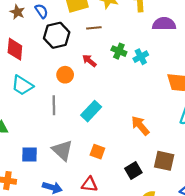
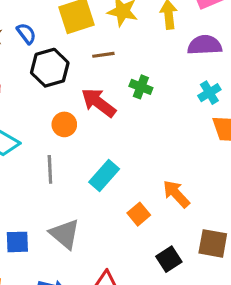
cyan cross: (141, 57) -> (209, 93), moved
red arrow: (89, 61) -> (99, 103), size x1.6
orange square: (97, 152) -> (139, 214), moved, turned 32

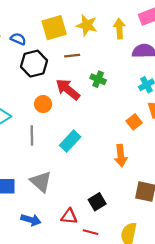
blue semicircle: (26, 34) -> (18, 39), turned -32
orange arrow: (176, 194) -> (121, 156), turned -145
orange square: (139, 214) -> (134, 122), moved
black square: (169, 259) -> (97, 202), moved

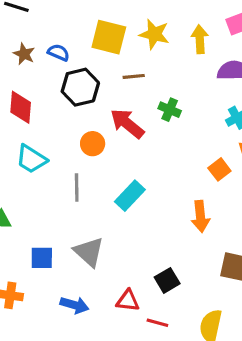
yellow square: (54, 28) -> (109, 37), turned 30

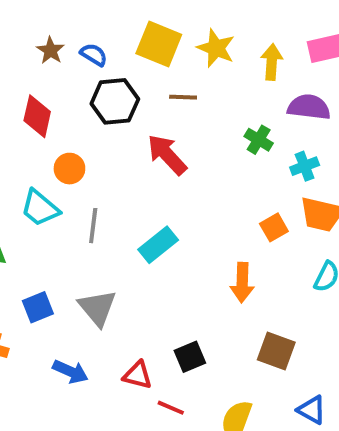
green cross: (170, 110) -> (259, 140), moved
orange circle: (93, 144) -> (69, 169), moved
cyan trapezoid: (31, 159) -> (40, 208), moved
blue square: (42, 258) -> (38, 307), turned -30

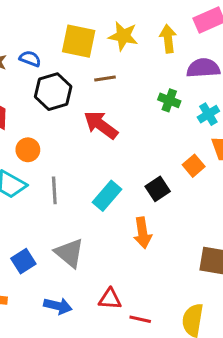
orange arrow: (242, 283) -> (143, 233), moved
black square: (190, 357) -> (158, 189), moved

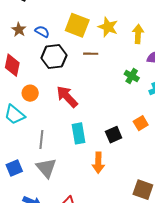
red arrow: (101, 125) -> (67, 97), moved
gray line: (54, 190) -> (41, 139), moved
cyan rectangle: (107, 196) -> (78, 133), turned -60

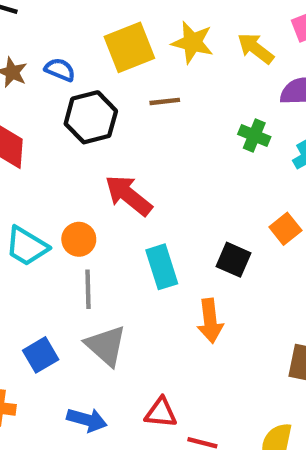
yellow square: (77, 25) -> (129, 47), turned -35
yellow arrow: (138, 34) -> (256, 48), turned -48
orange circle: (30, 93) -> (79, 239), moved
black square: (114, 135) -> (233, 260), turned -35

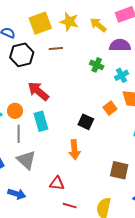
cyan rectangle: (162, 267) -> (41, 121), moved
red triangle: (161, 413) -> (57, 183), moved

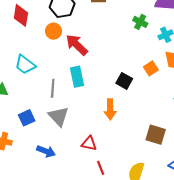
orange circle: (15, 111) -> (53, 31), moved
red line: (70, 206) -> (101, 168), turned 48

